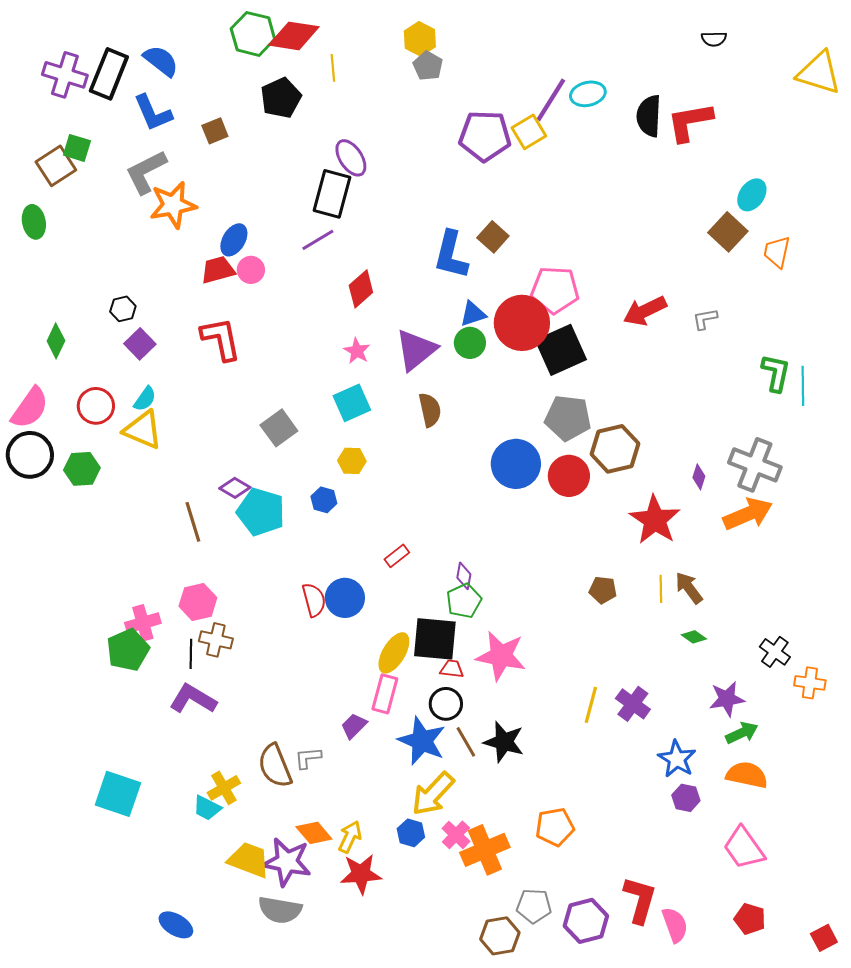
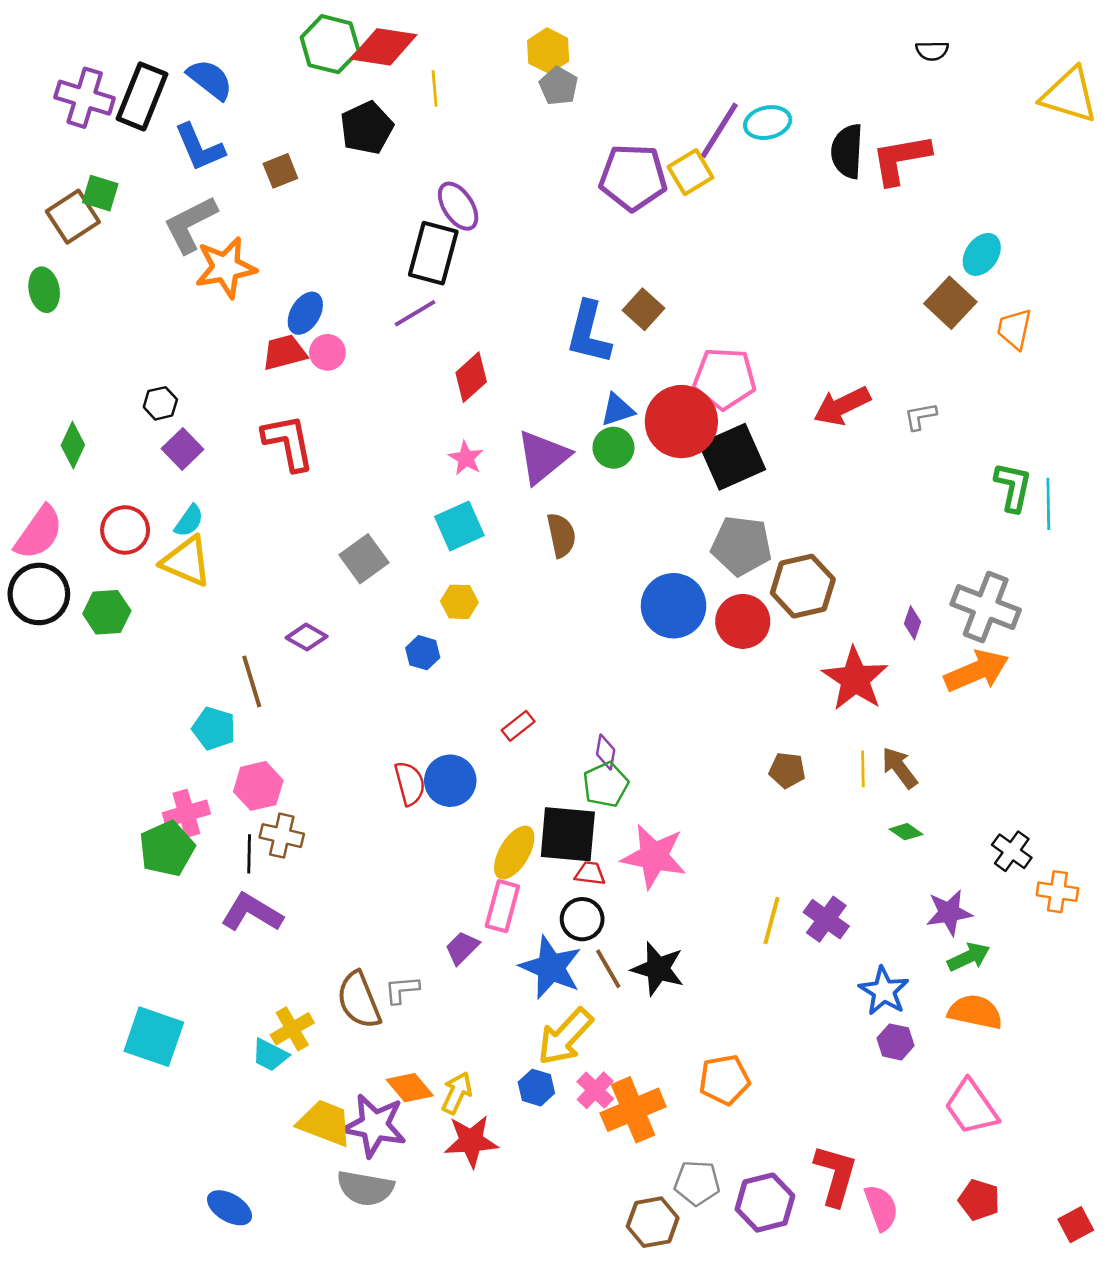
cyan pentagon: (261, 512) -> (214, 728), moved, size x0.7

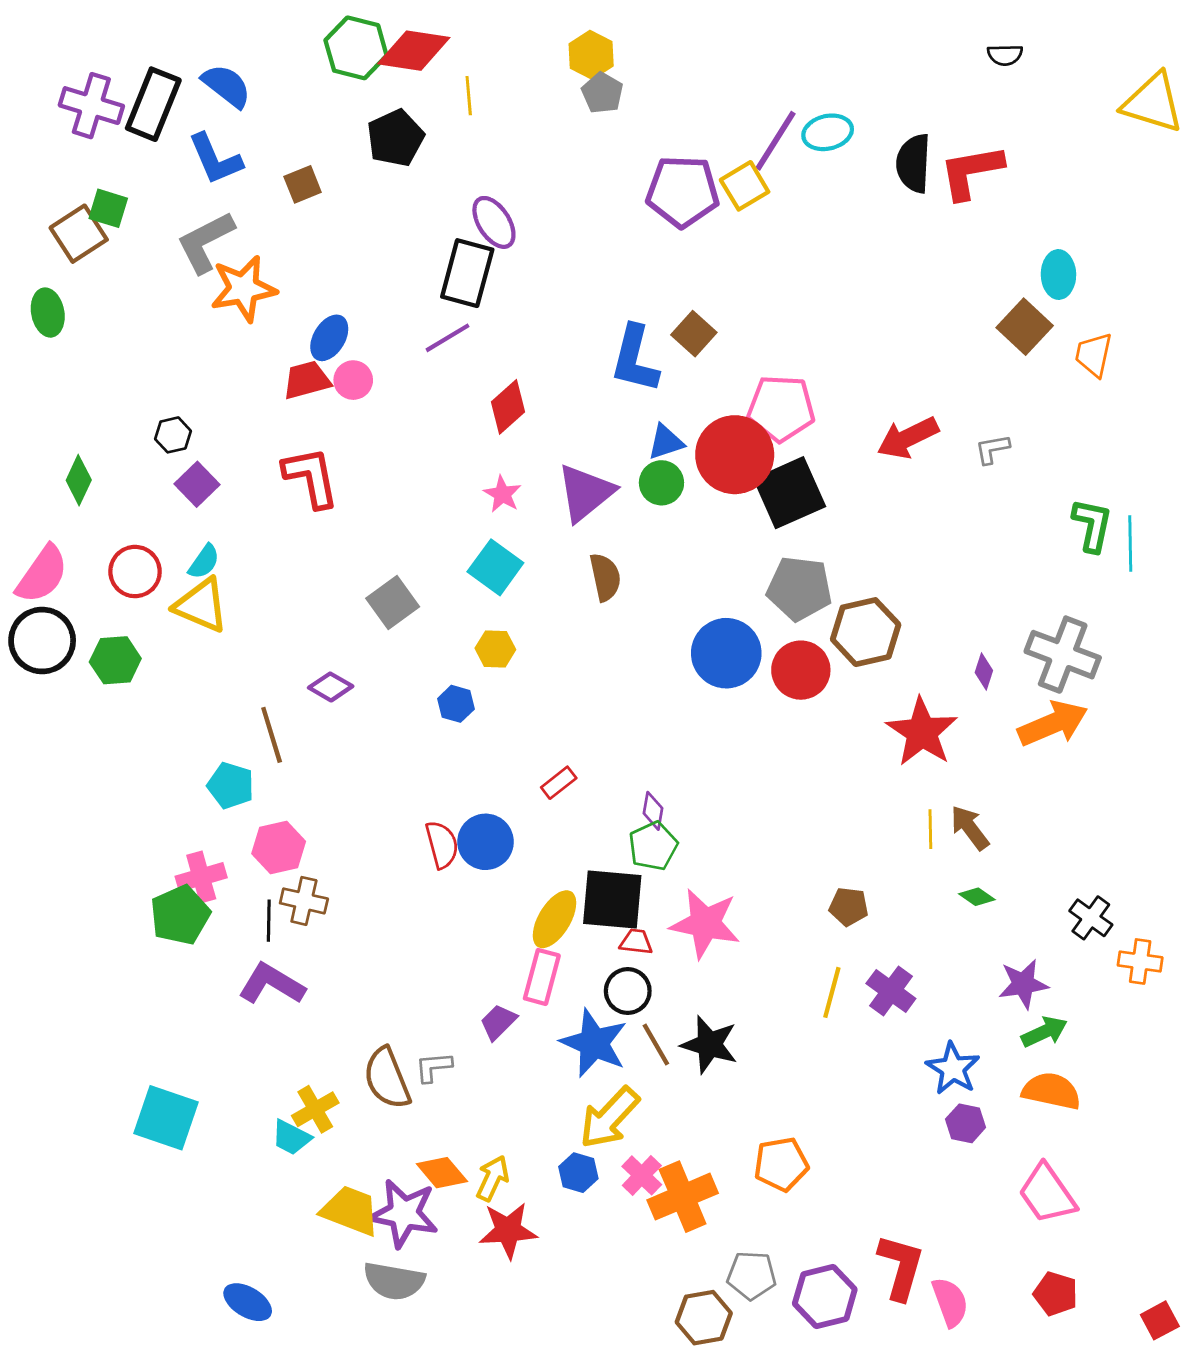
cyan ellipse: (982, 254) -> (1058, 275), turned -36
cyan square: (459, 526) -> (495, 567), turned -30
brown pentagon: (787, 770) -> (849, 907), moved

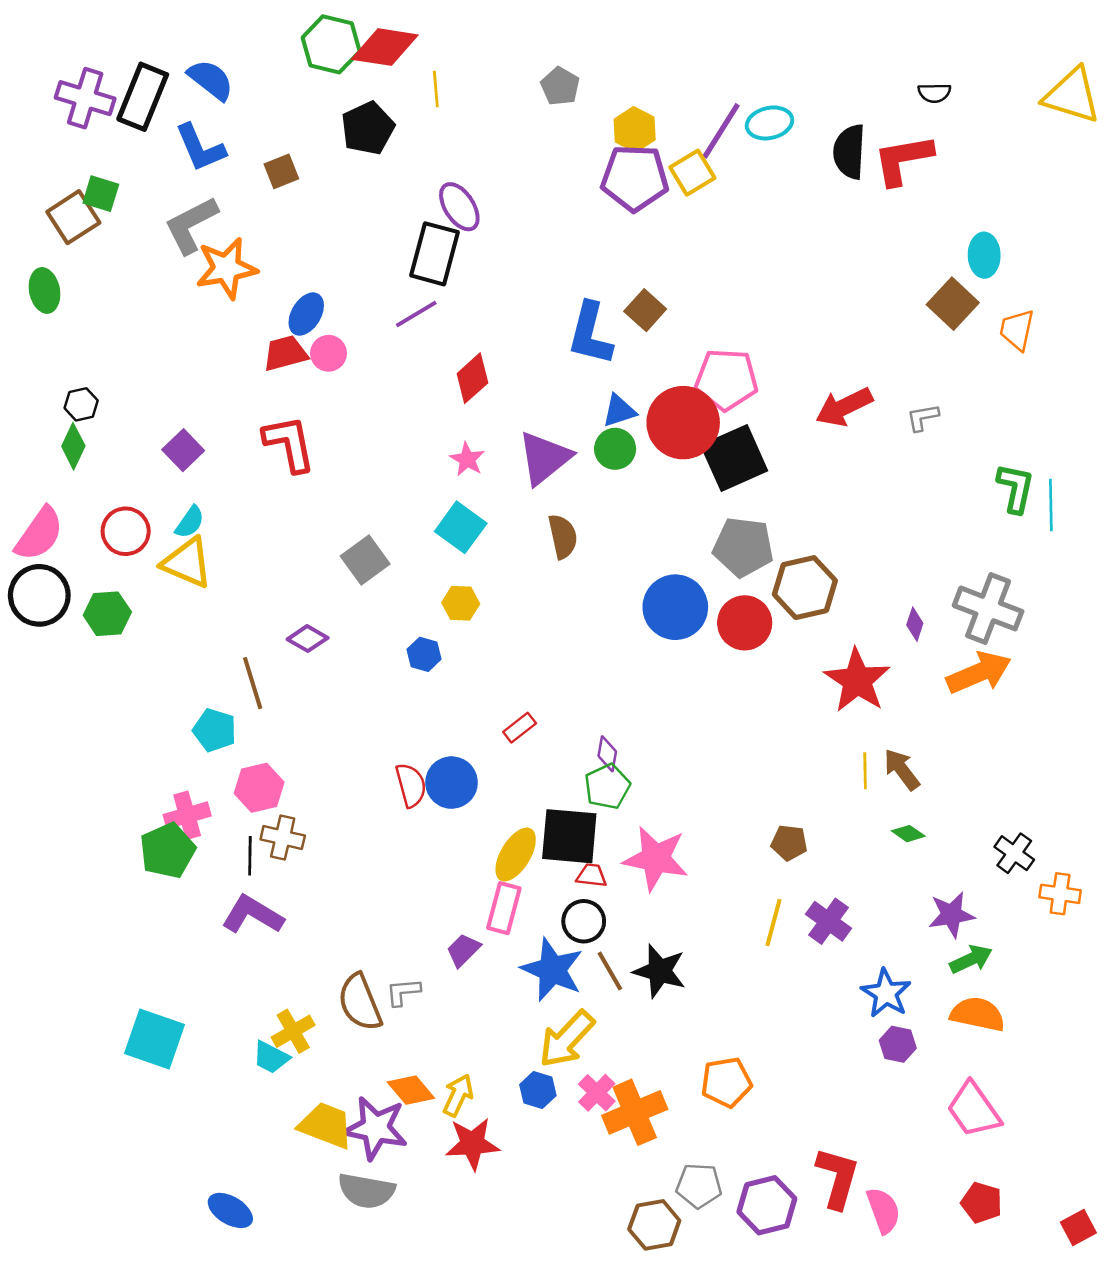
yellow hexagon: (591, 55) -> (635, 129), moved
black semicircle: (1005, 55) -> (934, 93), moved
black hexagon: (173, 435) -> (81, 404), moved

